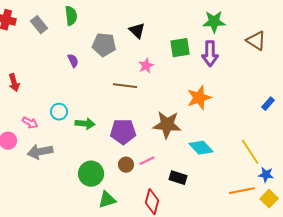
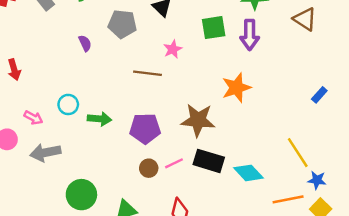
cyan diamond: (201, 148) -> (248, 173), moved
green circle: (91, 174) -> (81, 195), moved
black rectangle: (178, 178) -> (209, 161), moved, size x1.4

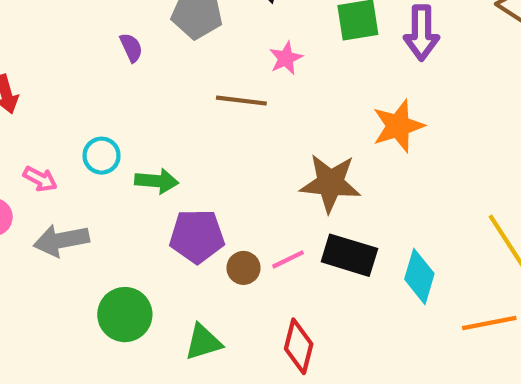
purple pentagon: (145, 129) -> (197, 236), moved
cyan diamond: (248, 173) -> (419, 276), turned 60

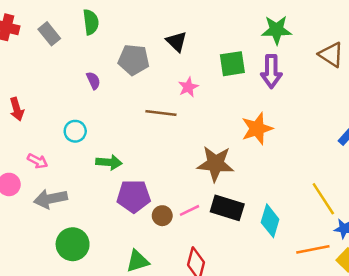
cyan circle: (102, 156) -> (75, 131), moved
green circle: (125, 315) -> (73, 244), moved

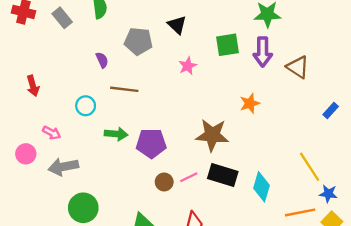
brown triangle: (331, 55) -> (298, 67), moved
brown line: (161, 113) -> (124, 89), moved
orange star: (257, 129) -> (250, 103), size x0.7
purple pentagon: (134, 196) -> (151, 143), moved

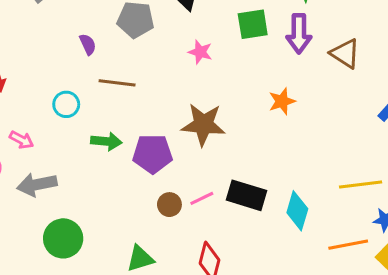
pink star: (188, 66) -> (200, 52), turned -30
brown star: (212, 135) -> (203, 124), moved
yellow line: (310, 167) -> (361, 185), turned -64

